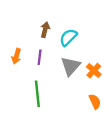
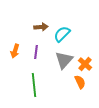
brown arrow: (45, 30) -> (41, 27), turned 72
orange semicircle: (95, 102) -> (80, 82), moved

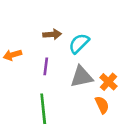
orange arrow: (15, 51) -> (12, 55), moved, turned 56
gray triangle: (64, 60) -> (82, 77), turned 36

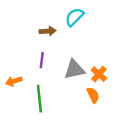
cyan semicircle: (79, 43) -> (74, 17), moved
orange arrow: (12, 55) -> (14, 81), moved

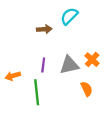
purple line: (42, 60) -> (43, 65), moved
orange cross: (99, 74) -> (92, 60), moved

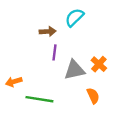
purple line: (43, 65) -> (55, 52), moved
green line: (37, 92) -> (39, 99), turned -75

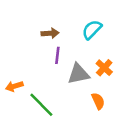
cyan semicircle: (74, 17) -> (92, 30), moved
green line: (39, 99) -> (41, 105), turned 36

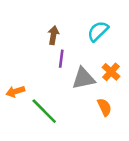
brown arrow: (50, 33) -> (53, 35), turned -77

